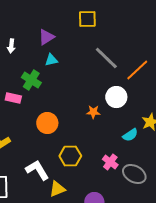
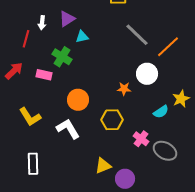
purple triangle: (46, 37) -> (67, 19), moved
yellow hexagon: (70, 156) -> (112, 120), moved
white L-shape: (37, 170) -> (68, 129), moved
yellow triangle: (57, 189) -> (103, 166), moved

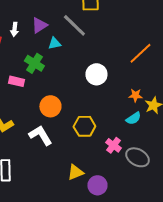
gray line: (137, 35) -> (74, 25), moved
white circle: (147, 74) -> (96, 74), moved
orange star: (124, 89) -> (135, 95), moved

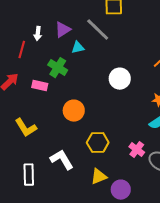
yellow hexagon: (84, 126) -> (98, 143), moved
white L-shape: (40, 135) -> (62, 160), moved

